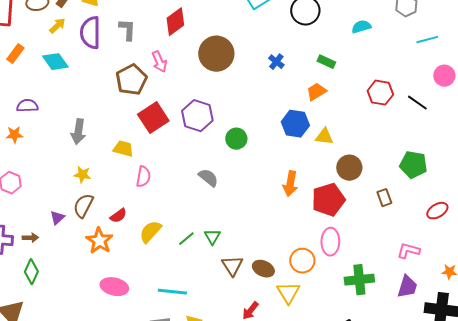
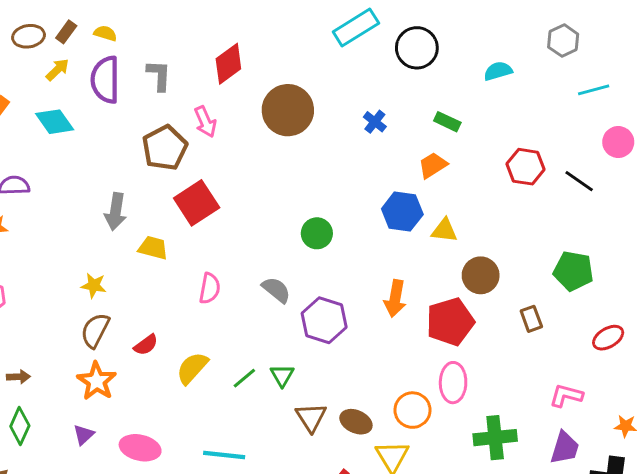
purple hexagon: (197, 116) -> (324, 320), moved
gray arrow: (78, 132) -> (115, 212), moved
pink semicircle: (143, 177) -> (210, 288), moved
purple triangle: (57, 218) -> (84, 435), moved
orange star: (99, 241) -> (97, 381), moved

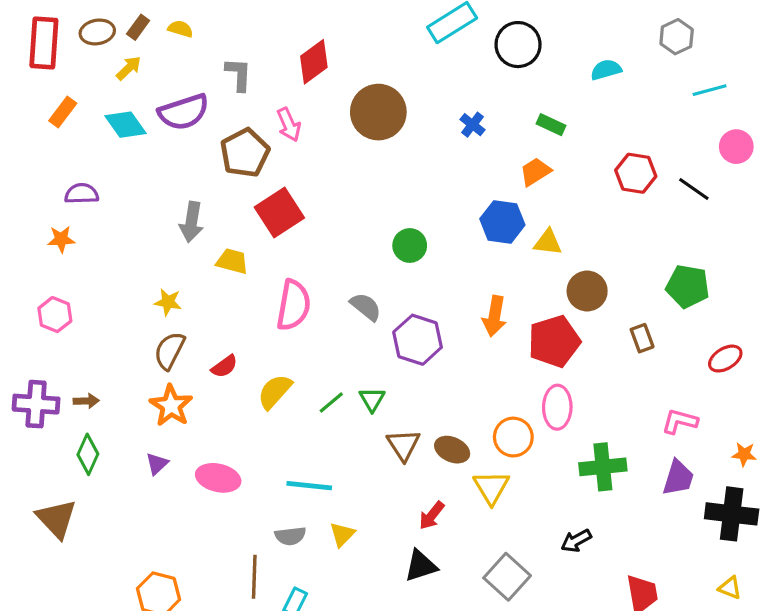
purple semicircle: (105, 80) -> (184, 112), moved, turned -108
pink semicircle: (210, 288) -> (294, 305), size x1.5

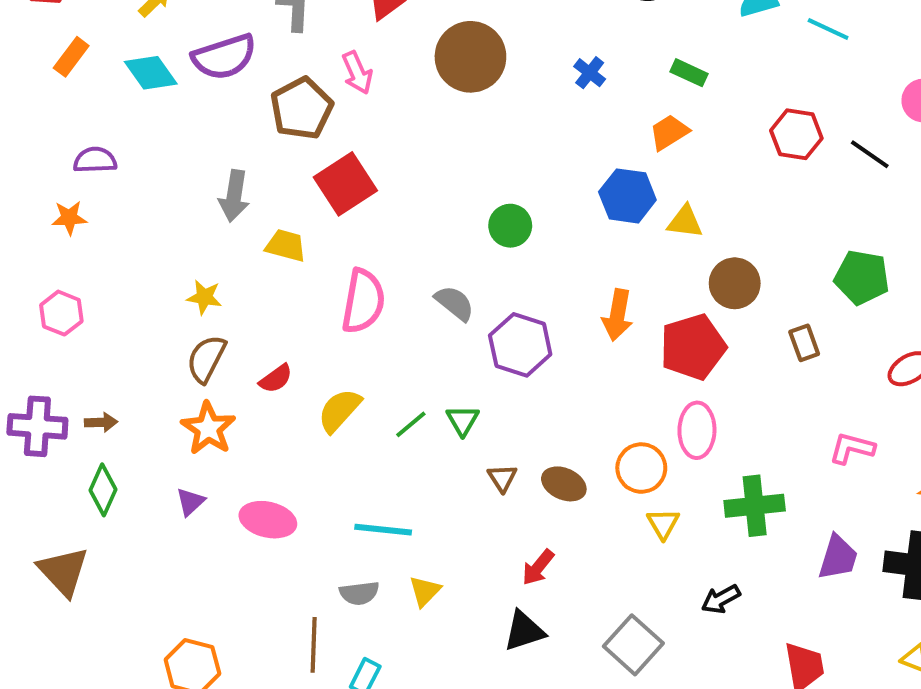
cyan line: (710, 90) -> (828, 29), moved, turned 40
brown triangle: (403, 445) -> (502, 478), size x0.7
purple trapezoid: (678, 478) -> (838, 557), moved
yellow triangle: (491, 487) -> (663, 524), moved, size x0.7

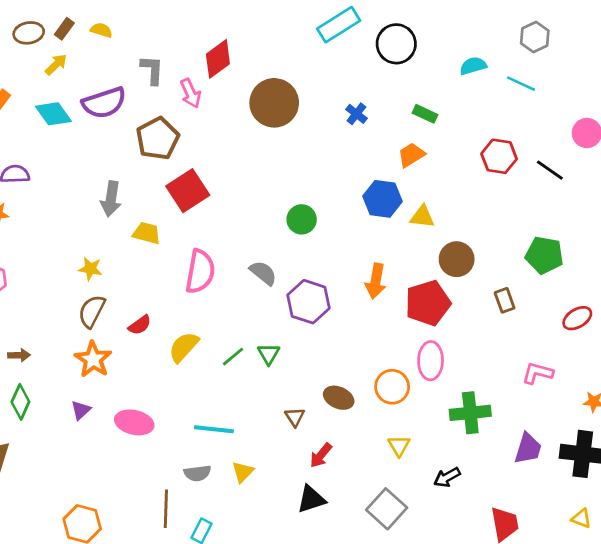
pink arrow: (357, 73) -> (190, 93), moved
brown triangle: (502, 478) -> (295, 417), moved
yellow triangle: (663, 524) -> (399, 446), moved

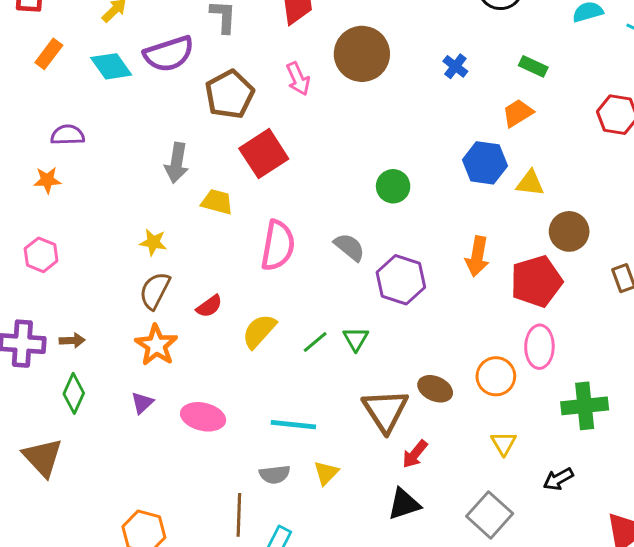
pink arrow: (190, 93) -> (298, 79), moved
brown triangle: (295, 417) -> (385, 411), size x2.0

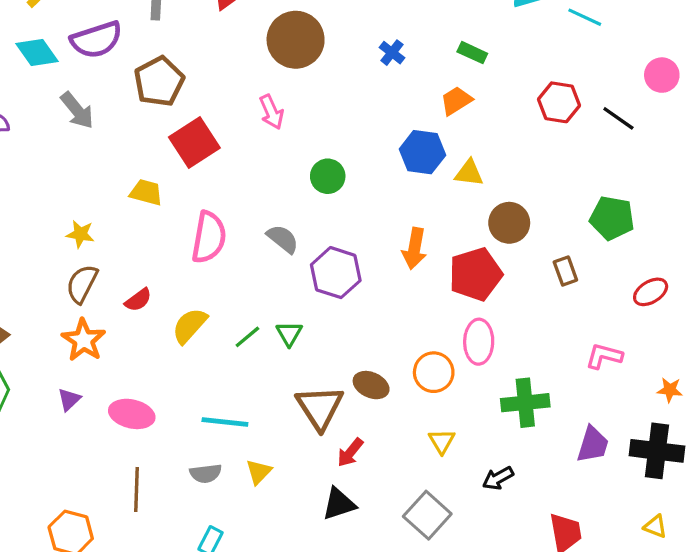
pink arrow: (298, 79) -> (271, 112), moved
gray arrow: (177, 163) -> (77, 110), moved, turned -48
brown line: (239, 515) -> (137, 489), moved

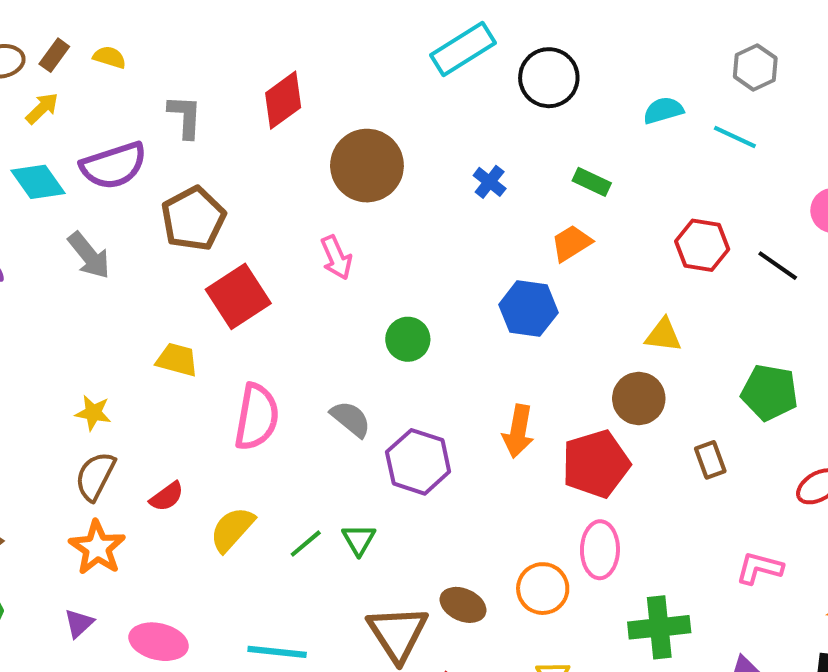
yellow triangle: (469, 173) -> (663, 335), moved

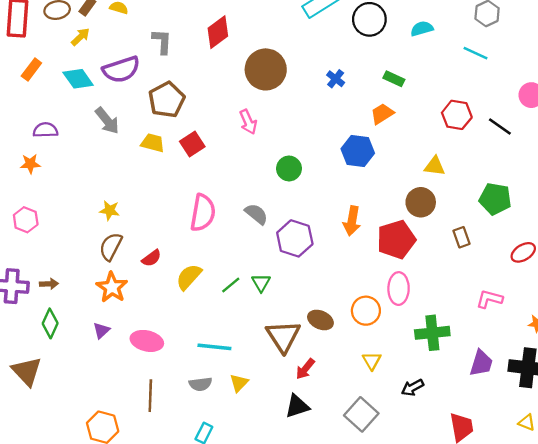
cyan semicircle: (663, 110) -> (422, 29), moved
red square: (238, 296) -> (192, 144), size x0.7
yellow trapezoid: (177, 360) -> (153, 143), moved

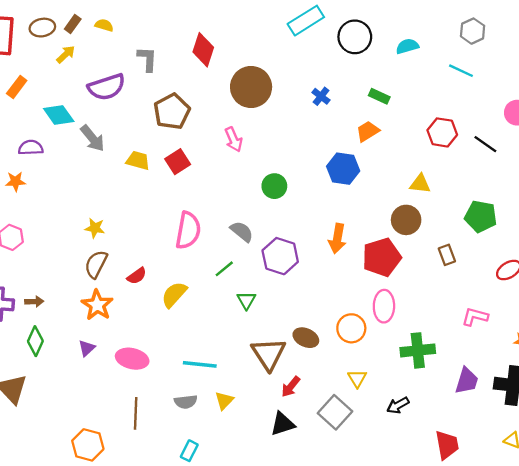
red diamond: (218, 32) -> (203, 50), turned -36
cyan diamond: (78, 79) -> (59, 115), moved
brown pentagon: (167, 100) -> (172, 111), moved
green line: (231, 285) -> (224, 269), moved
gray square: (361, 414) -> (335, 412), moved

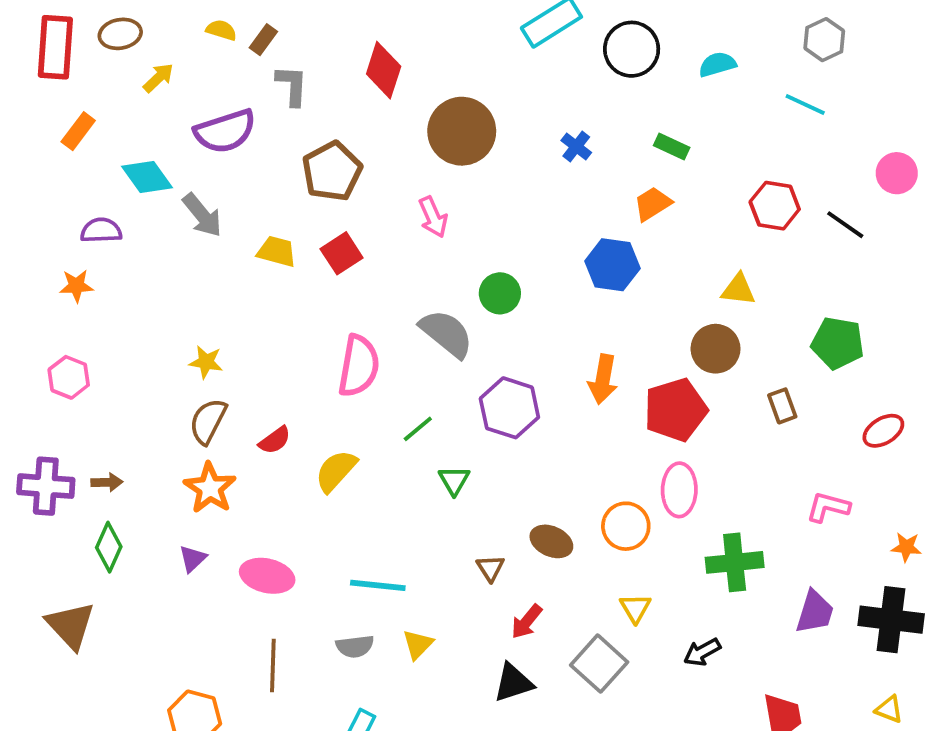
brown rectangle: (73, 24) -> (263, 40), moved
gray semicircle: (242, 232) -> (446, 333), moved, size x1.4
brown triangle: (269, 354) -> (490, 568), size x0.5

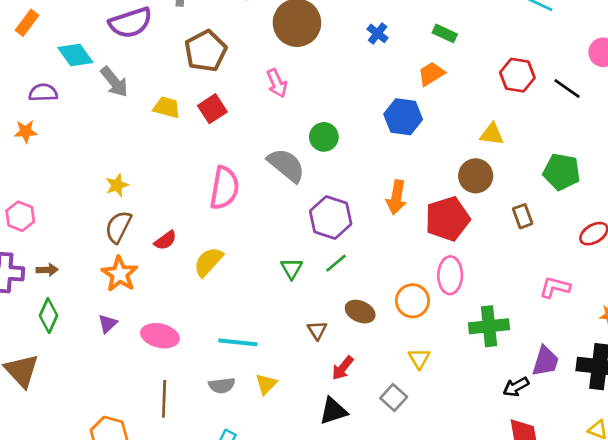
yellow star: (206, 362) -> (117, 185), turned -30
pink hexagon: (69, 377) -> (20, 216), moved
green line: (418, 429) -> (336, 263), moved
black arrow: (702, 652) -> (516, 387), moved
gray square: (599, 664) -> (394, 397), size x0.7

